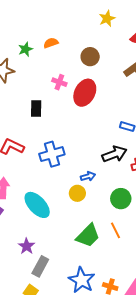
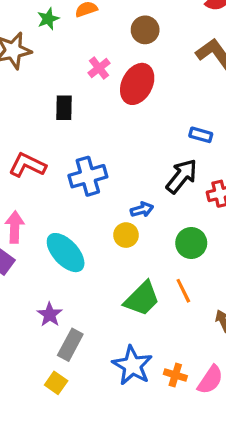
pink cross: (59, 82) -> (99, 68), turned 32
black arrow: (114, 154) -> (182, 176), turned -30

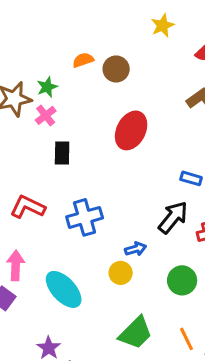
green star: (48, 19) -> (47, 87), moved
brown circle: (145, 30) -> (116, 69), moved
pink cross: (99, 68) -> (46, 115), moved
orange line: (183, 291) -> (187, 339), moved

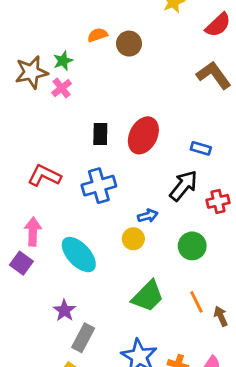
red ellipse: (131, 130) -> (143, 135), moved
black rectangle: (62, 153) -> (100, 134), moved

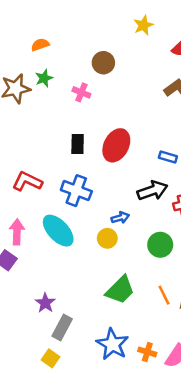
orange semicircle: (97, 35) -> (40, 45), moved
pink cross: (62, 88) -> (81, 92), moved, turned -30
blue cross: (99, 186) -> (76, 191), turned 36
black arrow: (184, 186) -> (152, 191), turned 32
cyan ellipse: (79, 255) -> (58, 231), moved

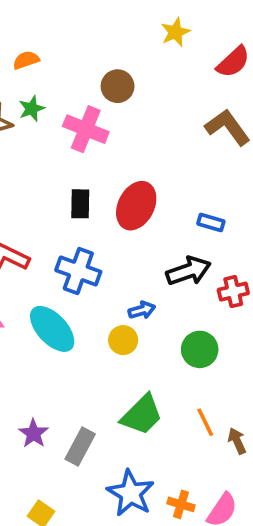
pink cross: (81, 92) -> (86, 129), size x1.6
gray rectangle: (62, 327) -> (80, 447), moved

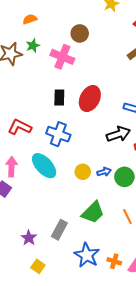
blue arrow: (142, 310) -> (104, 172), moved
purple star: (33, 433) -> (29, 238), moved

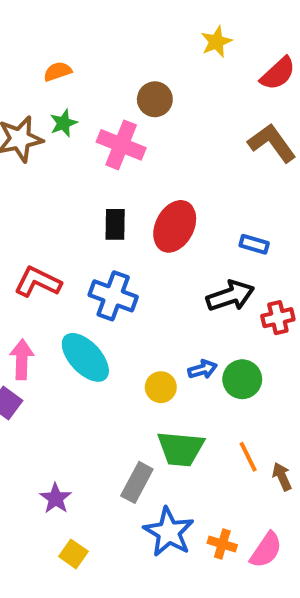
yellow circle: (83, 172) -> (161, 387), moved
green trapezoid: (93, 212) -> (181, 449), turned 50
gray rectangle: (59, 230) -> (137, 482), moved

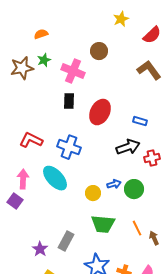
brown circle: (155, 99) -> (99, 51), moved
black rectangle: (115, 224) -> (69, 101), moved
gray rectangle: (137, 482) -> (66, 241), moved

